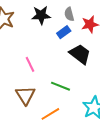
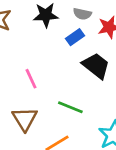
gray semicircle: (69, 14) -> (82, 14), turned -64

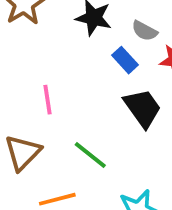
blue rectangle: (75, 37) -> (125, 60), turned 66

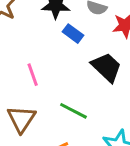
blue rectangle: (125, 60) -> (73, 34), moved

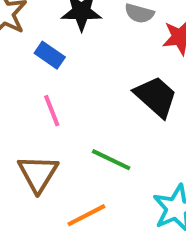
blue rectangle: (73, 34) -> (50, 55), moved

